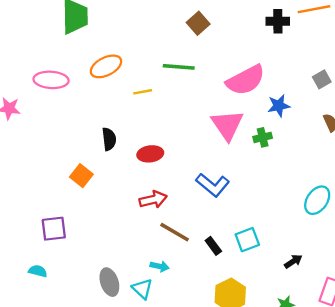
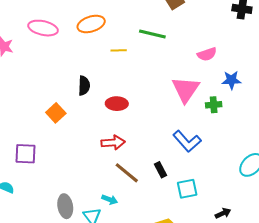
pink semicircle: (246, 80) -> (207, 54), size x0.6
blue L-shape: (213, 185) -> (187, 141), moved
black rectangle: (213, 246) -> (161, 170), moved

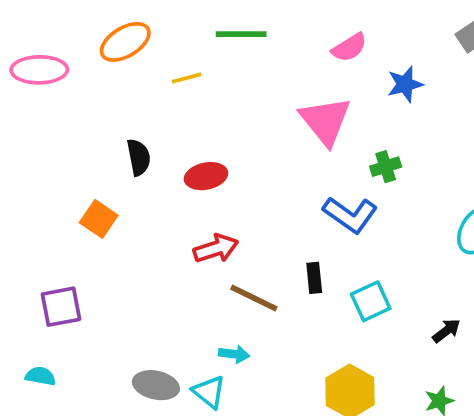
green cross: (214, 105) -> (386, 167), moved
black rectangle: (161, 170) -> (314, 278), turned 35
gray ellipse: (65, 206) -> (156, 385), turned -55

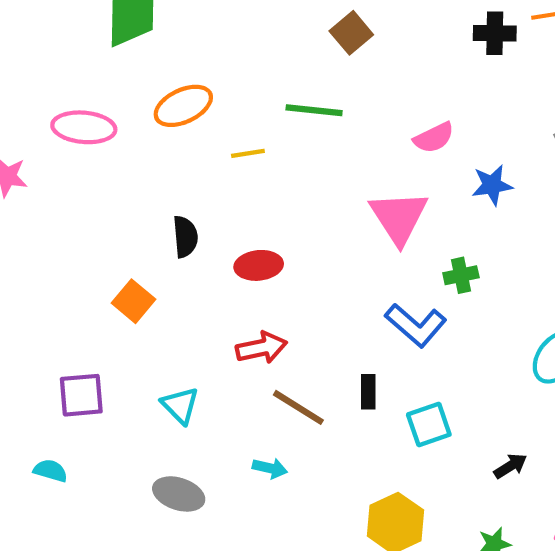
cyan triangle: (209, 392) -> (180, 405), moved

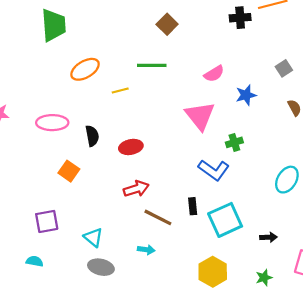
pink ellipse: (84, 127) -> (52, 123), moved
cyan triangle: (180, 405) -> (93, 237), moved
cyan square: (429, 425) -> (225, 220), size x1.5
black arrow: (510, 466) -> (269, 237), turned 35

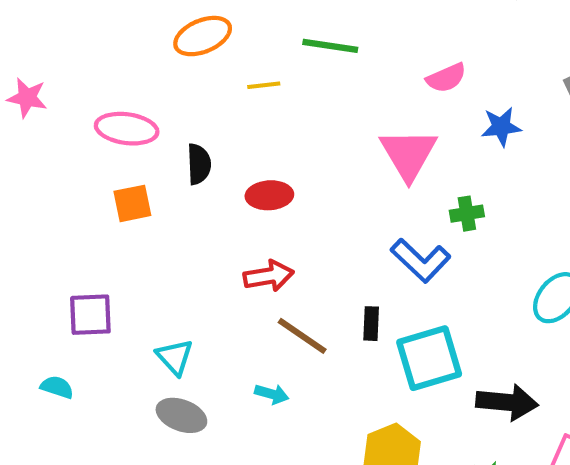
orange square: (69, 171) -> (132, 203), moved, turned 36
black arrow: (269, 237) -> (507, 402), size x1.8

